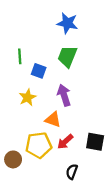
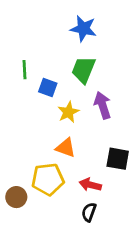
purple arrow: (64, 95) -> (103, 105), moved
yellow star: (27, 97) -> (68, 112), moved
red arrow: (65, 142) -> (90, 185), moved, turned 56
black square: (95, 142) -> (118, 159), moved

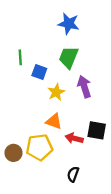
red arrow: (90, 185) -> (74, 138), moved
brown circle: (16, 197) -> (13, 153), moved

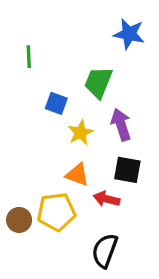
blue star: (69, 24) -> (129, 34), moved
green line: (20, 57) -> (29, 57), moved
black square: (97, 130) -> (127, 170), moved
black semicircle: (73, 174) -> (105, 251), size x1.5

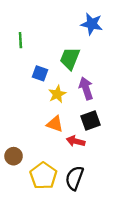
black square: (127, 170) -> (91, 121), turned -30
yellow pentagon: (56, 212) -> (43, 176), moved, turned -30

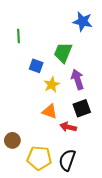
yellow pentagon: (43, 176) -> (39, 158), turned -30

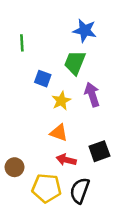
blue star: (83, 22) -> (85, 31), moved
black square: (82, 108) -> (99, 151), moved
red arrow: (68, 127) -> (66, 160), moved

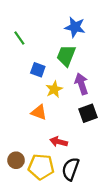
green line: (22, 43) -> (19, 38), turned -32
orange triangle: (59, 133) -> (39, 112), moved
black square: (99, 151) -> (88, 113), moved
brown circle: (15, 167) -> (16, 160), moved

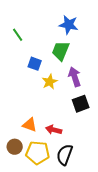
orange triangle: (39, 112) -> (30, 125), moved

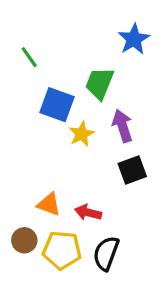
blue star: (69, 25) -> (134, 39), moved, turned 30
blue square: (35, 64) -> (57, 105), size x1.5

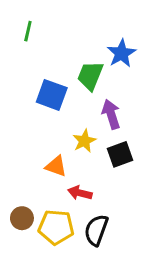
blue star: (134, 39) -> (121, 53), moved
green line: (29, 57) -> (28, 31), moved, turned 48
yellow star: (82, 134) -> (84, 141), moved
orange triangle: (49, 204) -> (56, 166), moved

